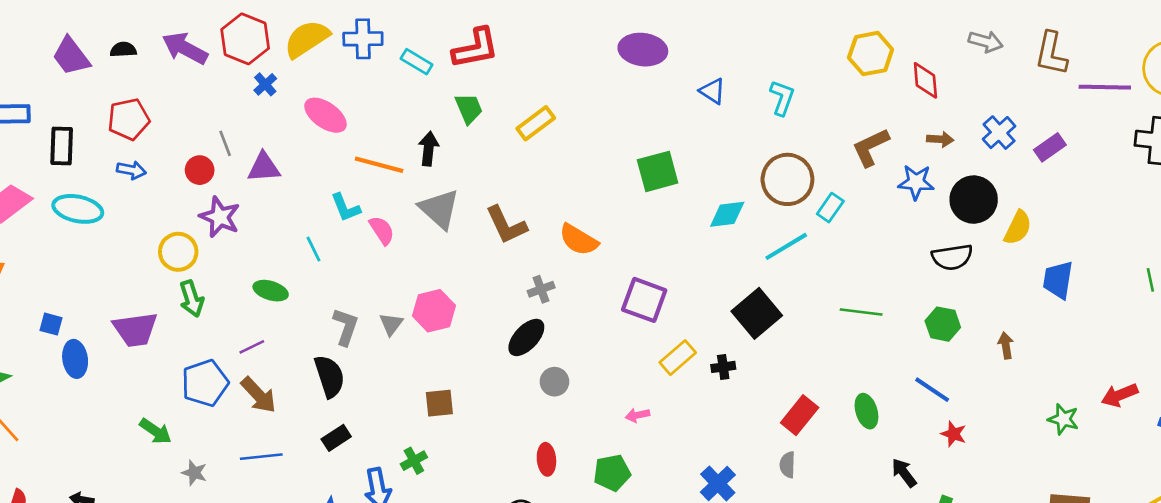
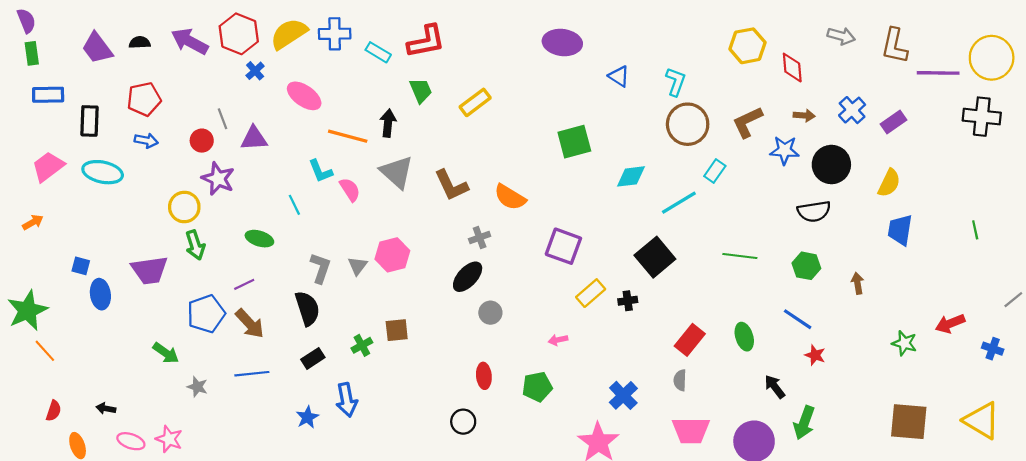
brown circle: (787, 179) -> (688, 124), moved
yellow semicircle: (1018, 228) -> (889, 183), moved
green cross: (414, 461) -> (362, 345), moved

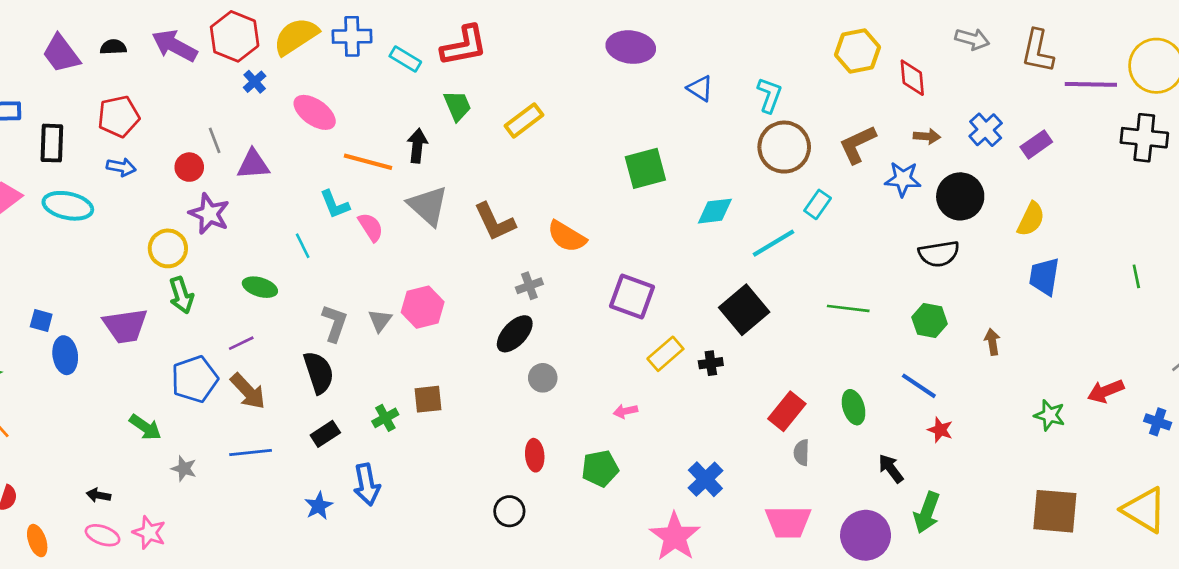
gray semicircle: (680, 380) -> (801, 453), moved
black arrow: (106, 409) -> (99, 495), moved

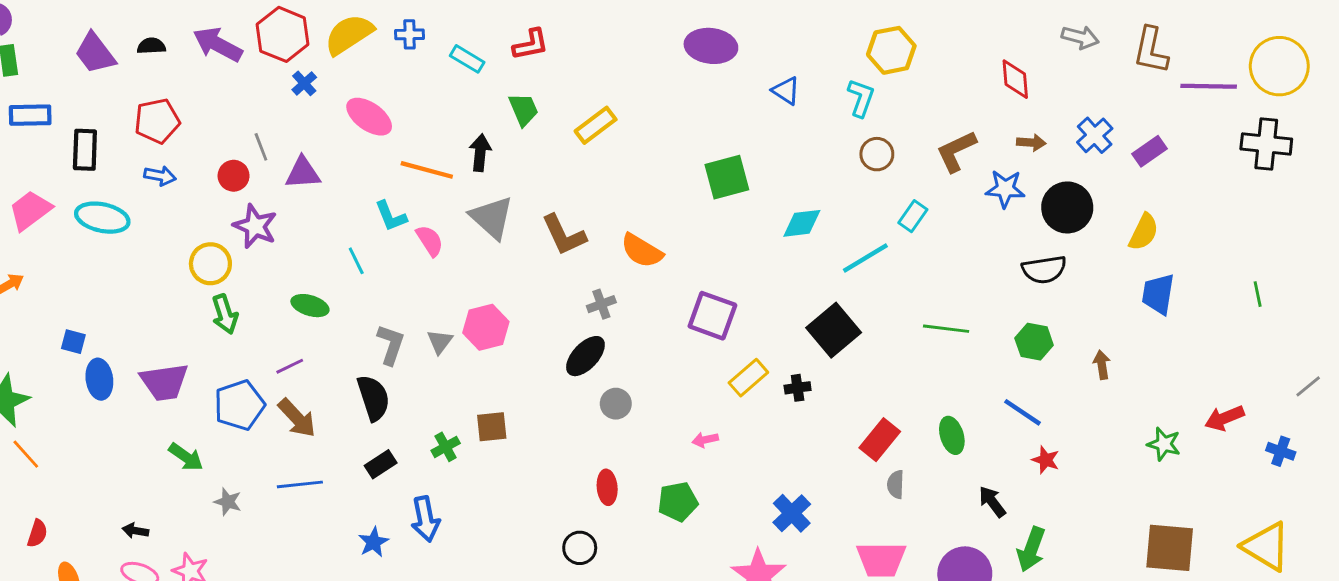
blue cross: (352, 36) -> (410, 34), size x0.7
red L-shape: (464, 46) -> (531, 44), size x0.7
yellow hexagon: (858, 51) -> (891, 50), moved
brown circle: (784, 147) -> (877, 154), size x0.6
purple trapezoid: (125, 326) -> (164, 382), moved

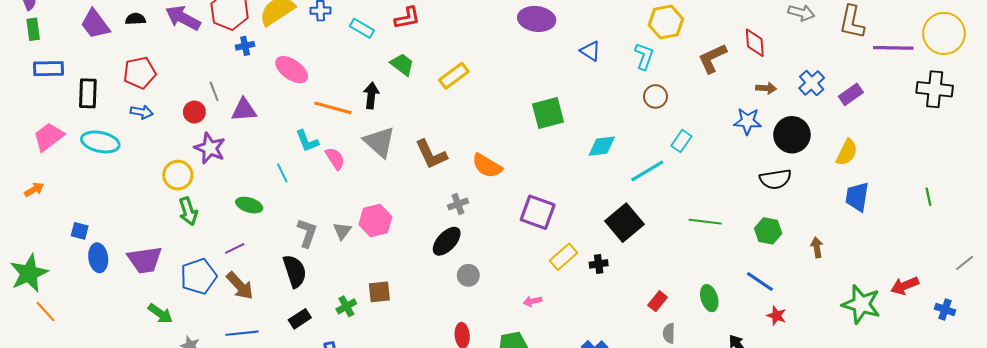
blue cross: (304, 83) -> (245, 46), turned 30
green trapezoid: (523, 109) -> (402, 64), turned -30
brown L-shape: (956, 151) -> (712, 58), moved
red rectangle: (880, 440) -> (658, 301), size x0.7
green star: (1164, 444) -> (861, 304), size x1.6

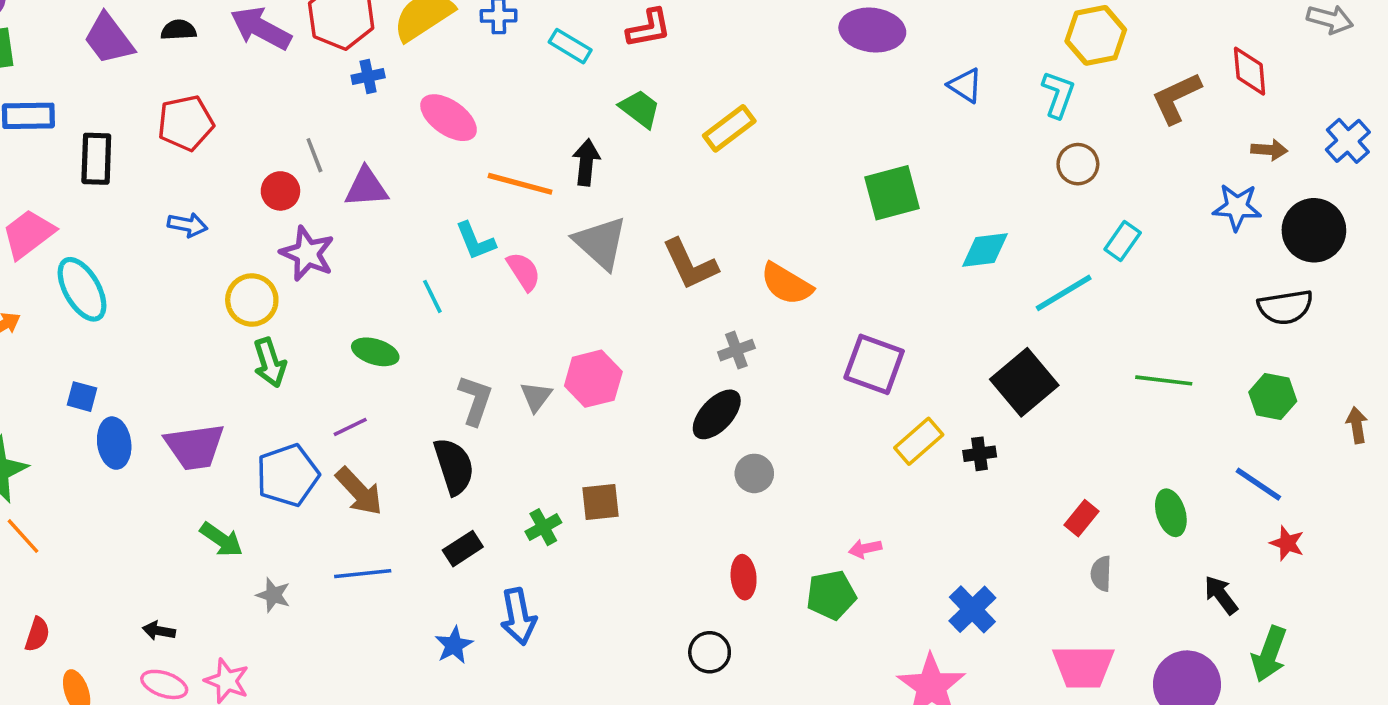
blue arrow: (142, 112) -> (187, 225), moved
cyan ellipse: (100, 142) -> (82, 289), moved, turned 48
pink arrow: (532, 301) -> (865, 549), moved

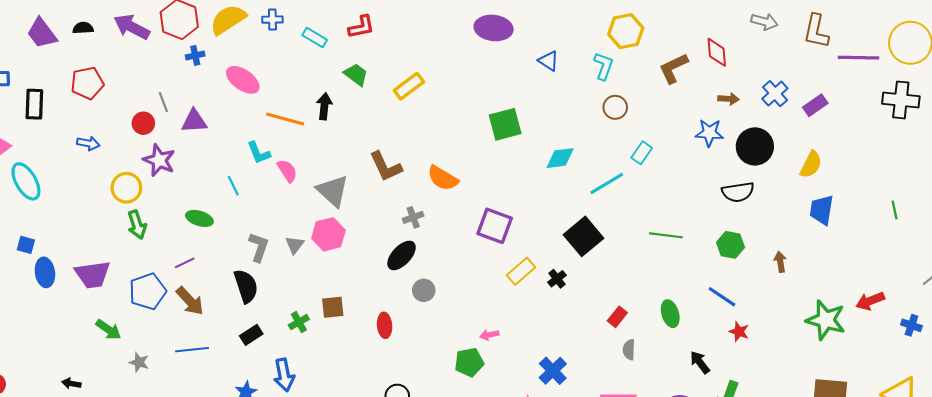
gray triangle: (601, 243) -> (333, 191), moved
black cross: (980, 454) -> (557, 279), turned -30
red ellipse: (744, 577) -> (385, 325), moved

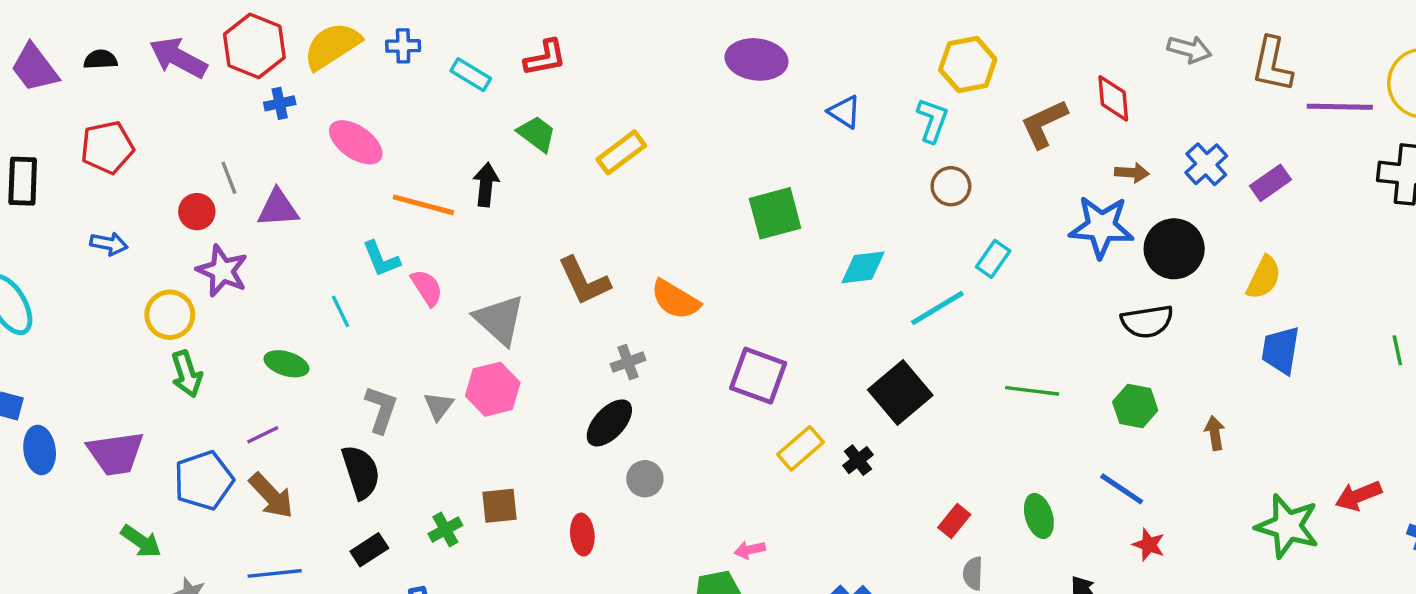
blue star: (709, 133) -> (1101, 227), size x1.4

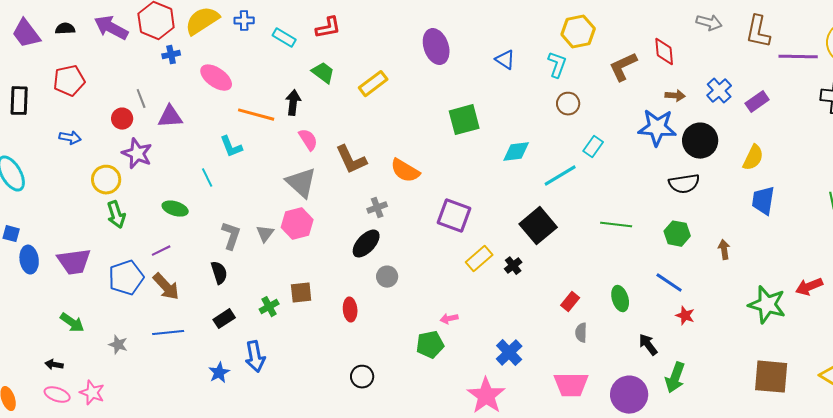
purple ellipse: (756, 59) -> (436, 47), moved, turned 64
pink semicircle: (427, 288) -> (308, 140), moved
black semicircle: (361, 472) -> (219, 273), size x0.7
green arrow: (141, 541) -> (72, 323), moved

